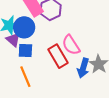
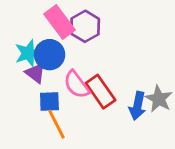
pink semicircle: (71, 45) -> (76, 85), moved
blue square: (25, 51) -> (49, 101), moved

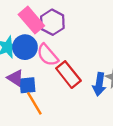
purple triangle: (35, 73) -> (15, 78), moved
pink semicircle: (76, 85) -> (48, 55), moved

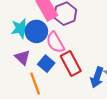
blue square: (27, 85) -> (46, 64), moved, turned 35

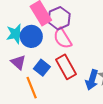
pink semicircle: (55, 42) -> (62, 38), moved

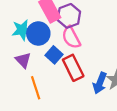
blue square: (42, 68) -> (54, 55), moved

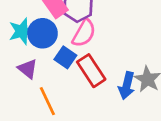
pink semicircle: (71, 37) -> (84, 33), turned -115

